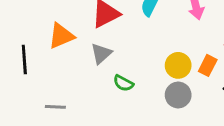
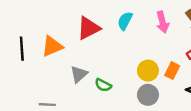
gray triangle: (101, 54) -> (79, 74), moved
black line: (24, 59) -> (22, 49), moved

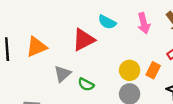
cyan semicircle: (125, 21) -> (107, 22), turned -90
red triangle: (89, 28) -> (84, 40), moved

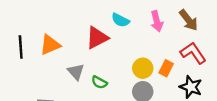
gray triangle: (62, 74) -> (76, 72), turned -30

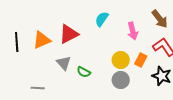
cyan semicircle: (120, 20) -> (102, 19), turned 98
pink arrow: (157, 21) -> (133, 31), moved
red triangle: (97, 38) -> (69, 34), moved

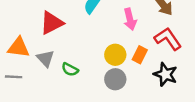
orange triangle: (42, 40) -> (19, 47), moved, turned 30
gray line: (38, 88) -> (14, 77), moved

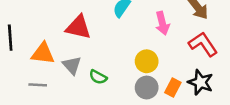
red triangle: (52, 23) -> (78, 27), turned 40
orange rectangle: (140, 55) -> (173, 88), moved

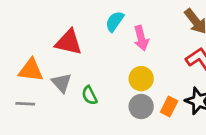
pink arrow: (162, 23) -> (141, 38), moved
green semicircle: (98, 77) -> (90, 95), turned 36

